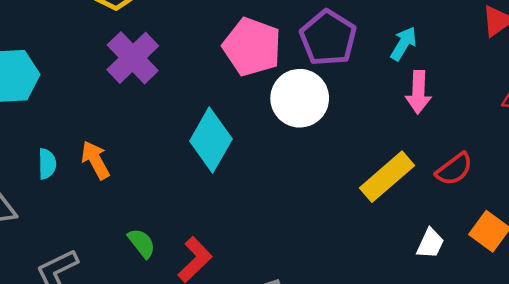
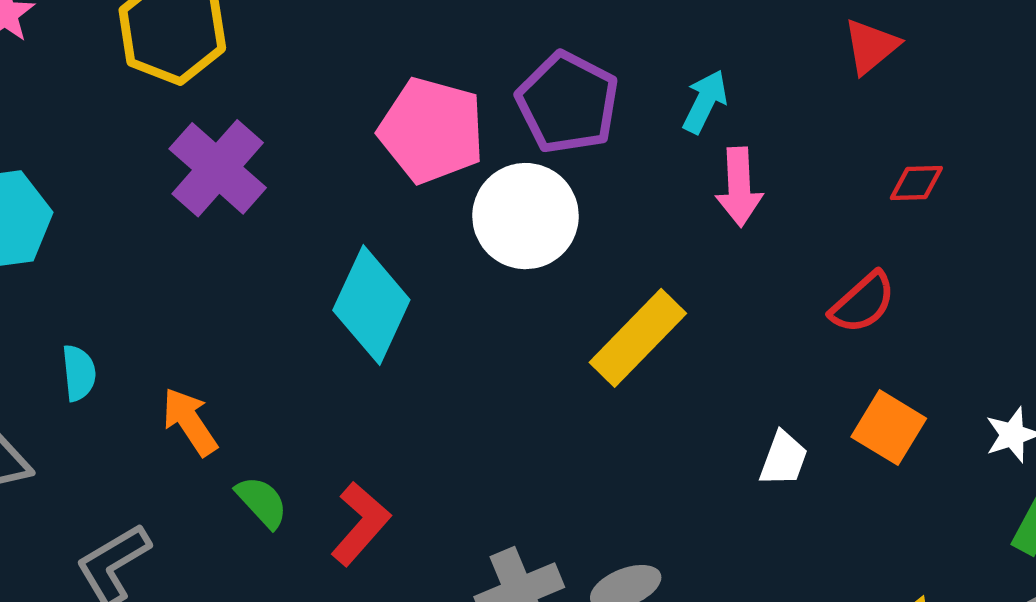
orange arrow: (95, 160) -> (190, 422), moved
red semicircle: (454, 169) -> (863, 303), moved
yellow rectangle: (387, 177) -> (638, 338), moved

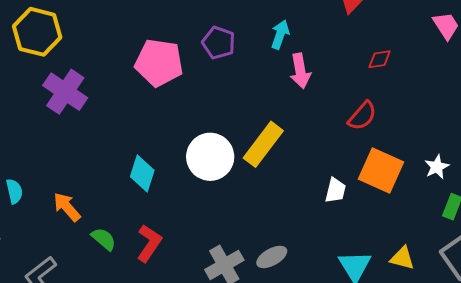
purple pentagon: (568, 103) -> (219, 43), size x0.7
white circle: (526, 216) -> (210, 157), moved
cyan diamond: (371, 305) -> (142, 174), moved, size x0.7
orange square: (889, 428) -> (381, 171), size x1.4

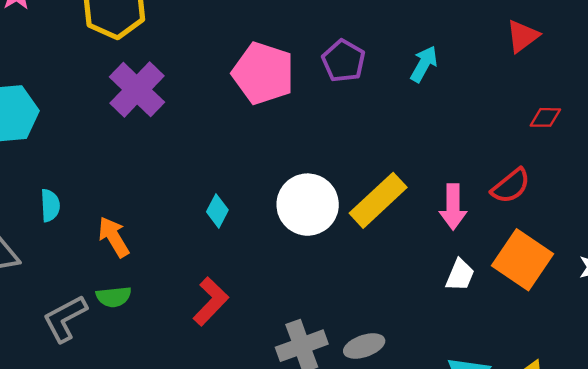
pink arrow: (300, 71) -> (453, 207), moved
cyan diamond: (142, 174) -> (217, 211), size x0.7
green semicircle: (104, 239) -> (114, 297), moved, turned 124

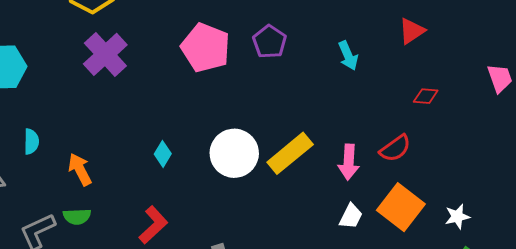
cyan arrow: (424, 64) -> (348, 56), moved, turned 124

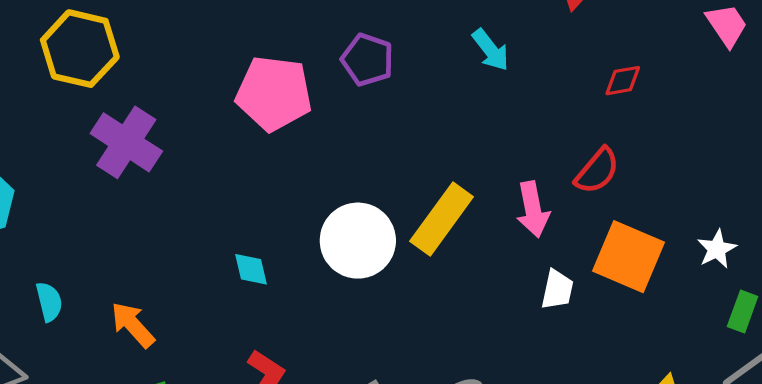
cyan diamond: (163, 154) -> (251, 269), turned -30

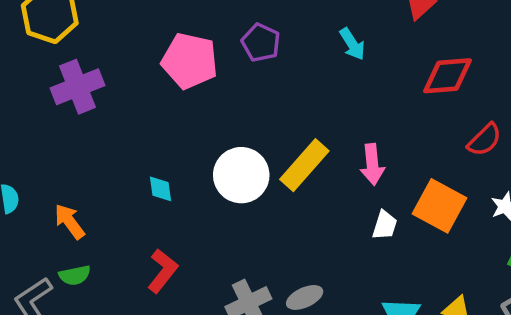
red diamond: (623, 81) -> (447, 76), size x1.8
purple cross: (126, 142) -> (77, 87), turned 30
red semicircle: (597, 171) -> (484, 140), moved

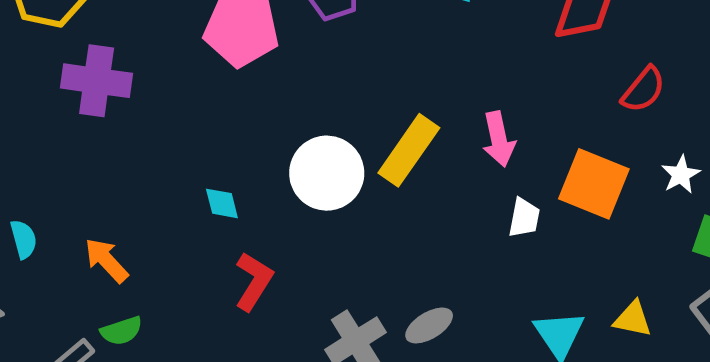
purple cross: (77, 87) -> (97, 81), turned 36
red L-shape: (163, 271) -> (254, 281), moved

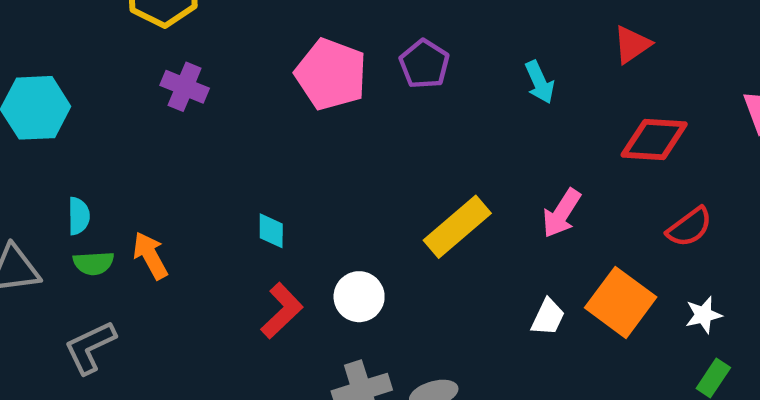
purple cross: (97, 81) -> (185, 87), size x0.7
pink arrow: (499, 139) -> (562, 213), moved, turned 30
white circle: (327, 173) -> (359, 297), moved, size x0.7
green semicircle: (121, 331) -> (94, 263), moved

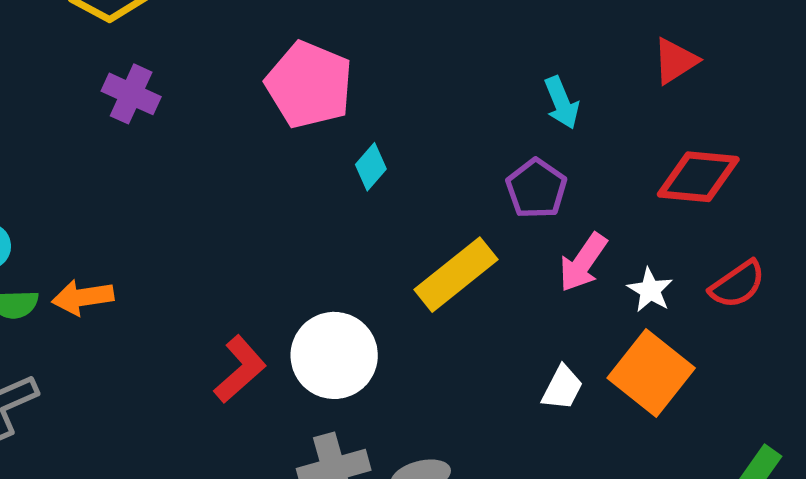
purple pentagon: (424, 64) -> (536, 189), moved
cyan diamond: (271, 231) -> (371, 167), moved, turned 39
orange arrow: (150, 256) -> (83, 297), turned -72
white circle: (359, 297) -> (334, 355), size x1.4
white star: (703, 315) -> (650, 290), moved, turned -30

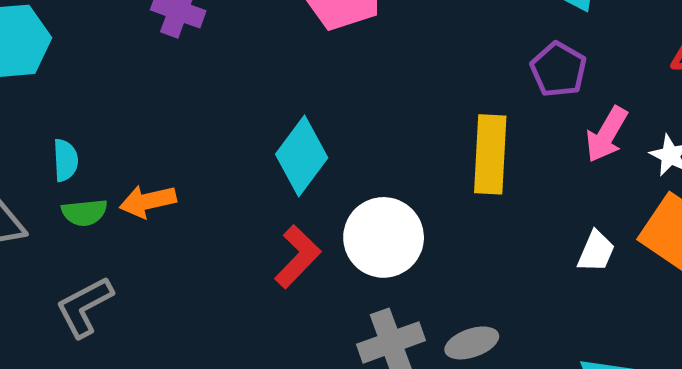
cyan diamond: (371, 167) -> (302, 156), moved, size x1.8
yellow rectangle: (456, 275) -> (490, 154), turned -44

